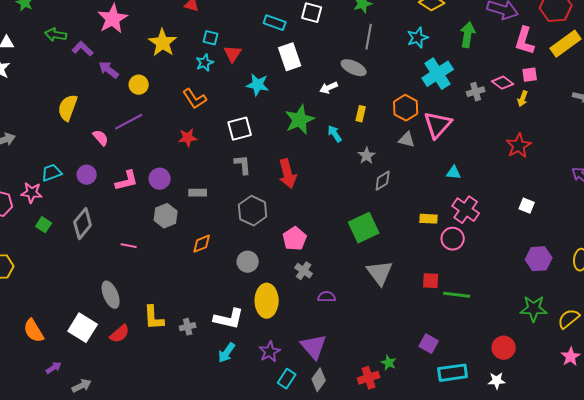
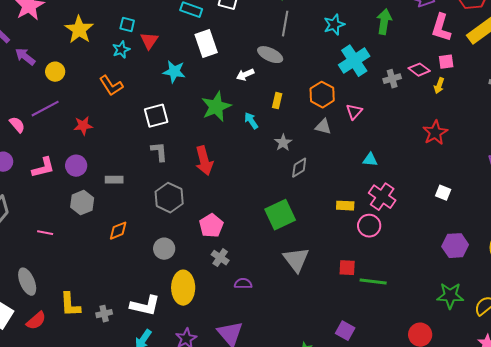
pink triangle: (438, 125) -> (354, 112), size x0.6
red star: (188, 138) -> (83, 126), moved

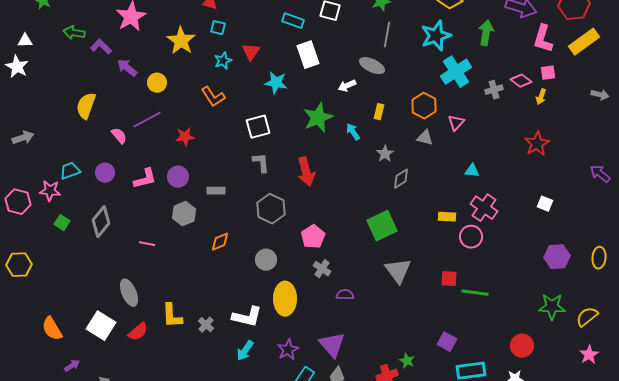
cyan square: (127, 25) -> (218, 28), moved
cyan star: (334, 25) -> (436, 36), size x1.4
gray cross: (104, 314) -> (206, 325), turned -35

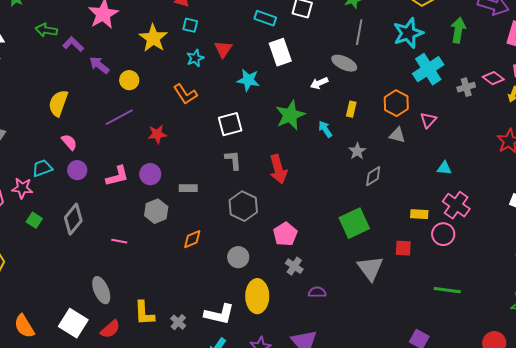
pink semicircle: (119, 136) -> (69, 142), moved
red square: (449, 279) -> (403, 248), moved

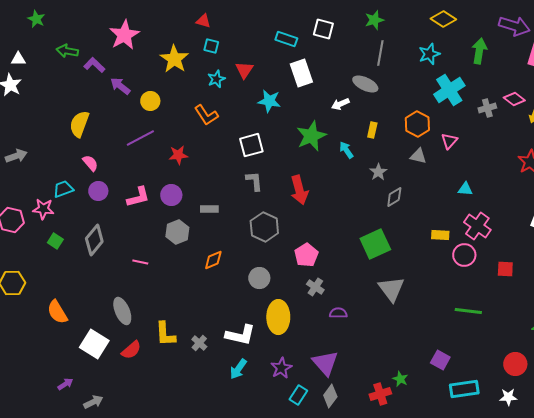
cyan star: (408, 33) -> (429, 54), size x0.7
red square: (403, 248) -> (505, 269), moved
orange semicircle: (24, 326) -> (57, 312), moved

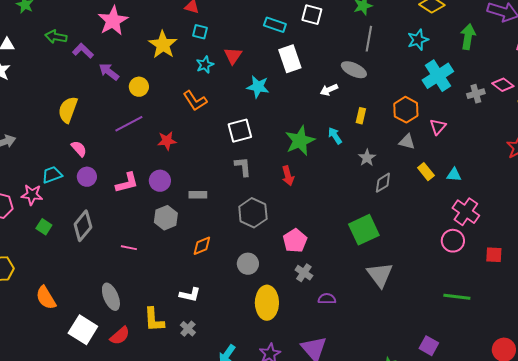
green star: (311, 136) -> (300, 141), moved
red arrow: (299, 190) -> (288, 176), size x0.7
yellow rectangle: (440, 235) -> (426, 172), moved, turned 48
white L-shape: (240, 335) -> (190, 295), moved, size x0.7

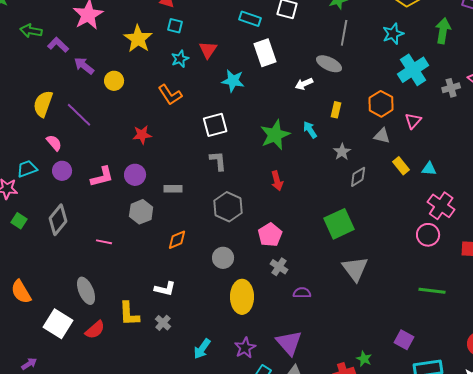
purple line: (129, 124) -> (79, 115), moved, turned 72
red arrow: (288, 176) -> (277, 181), moved

